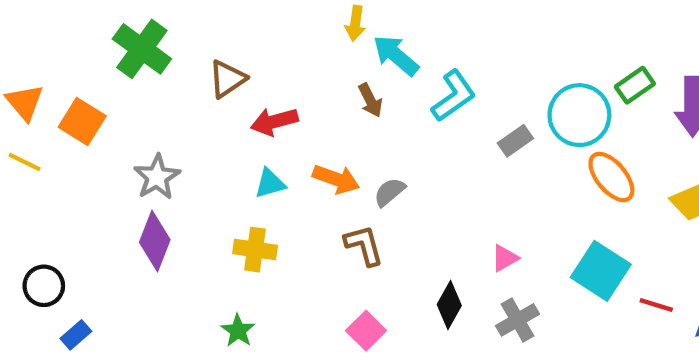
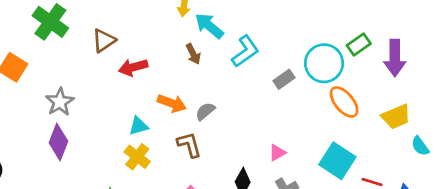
cyan triangle: (270, 183) -> (138, 126), moved
yellow cross: (255, 250) -> (137, 157), moved, turned 30

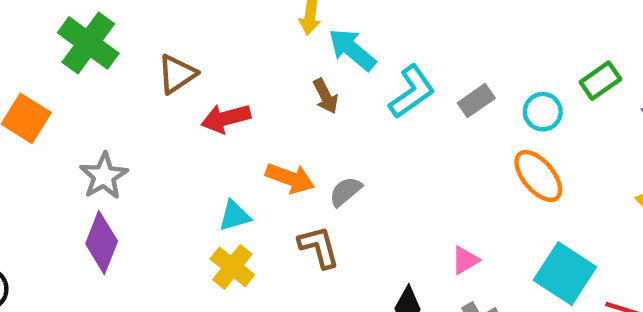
cyan circle: (324, 63) -> (543, 112), size x0.6
gray rectangle: (284, 79) -> (476, 101), moved
orange ellipse: (344, 102) -> (538, 176), moved

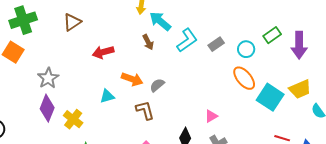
green cross: (88, 43) -> (23, 20), moved, turned 36
brown triangle: (177, 74) -> (72, 22), moved
yellow cross: (232, 267) -> (73, 119), moved
cyan square: (565, 274) -> (270, 97), moved

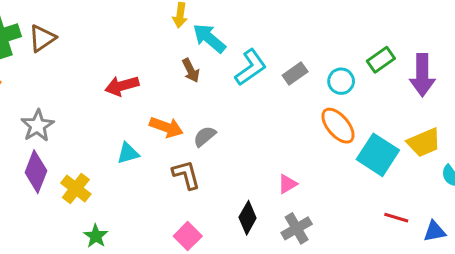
brown triangle: (72, 22) -> (42, 38), moved

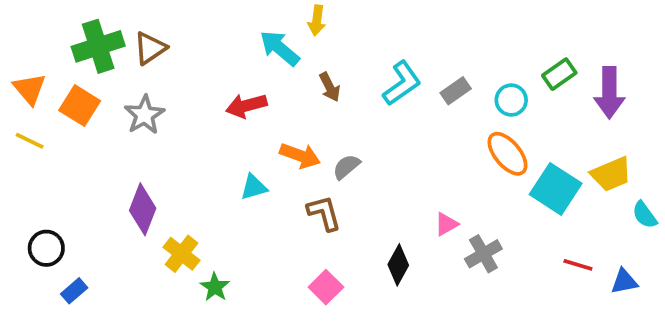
cyan arrow: (209, 38) -> (280, 48), moved
gray star: (37, 126) -> (144, 115), moved
yellow cross: (76, 188) -> (182, 254), moved
gray cross: (297, 228) -> (483, 254), moved

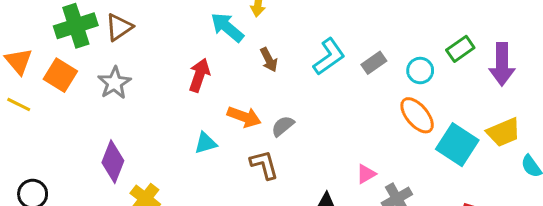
red arrow: (246, 106) -> (199, 75), turned 124

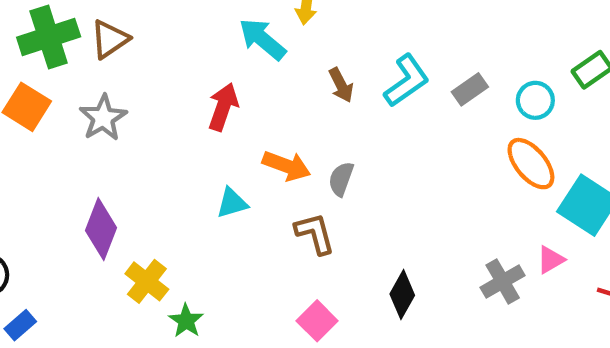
brown arrow: (269, 60) -> (341, 85), moved
gray semicircle: (283, 126) -> (341, 179), turned -30
pink triangle: (366, 174) -> (551, 260), moved

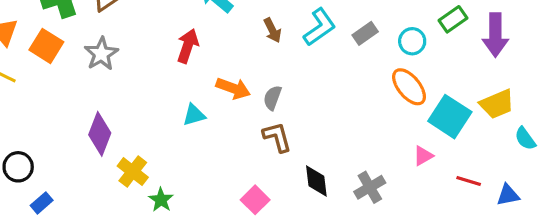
brown L-shape: (315, 233) -> (277, 137), moved
gray cross: (503, 281) -> (370, 187), moved
black diamond: (402, 295) -> (316, 181), turned -36

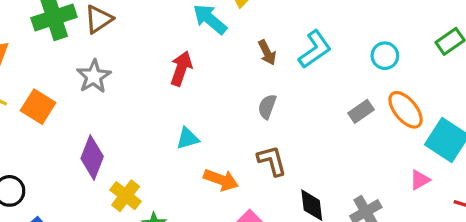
gray rectangle: (365, 33) -> (361, 111), moved
cyan circle: (412, 41) -> (385, 56), moved
orange square: (46, 46) -> (38, 107), moved
orange arrow: (233, 88) -> (221, 180), moved
gray semicircle: (272, 98) -> (267, 107), moved

